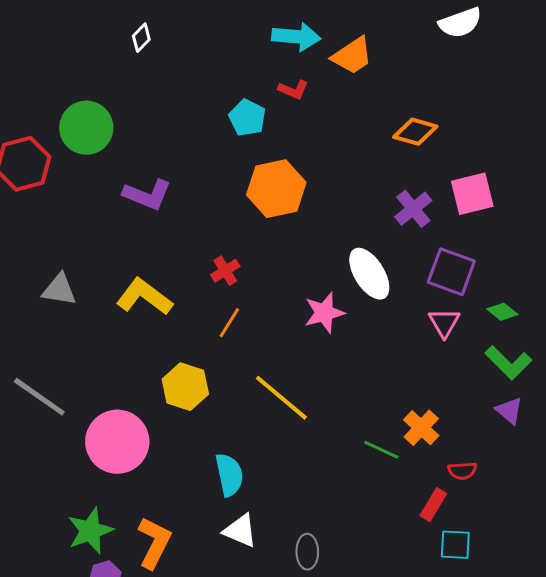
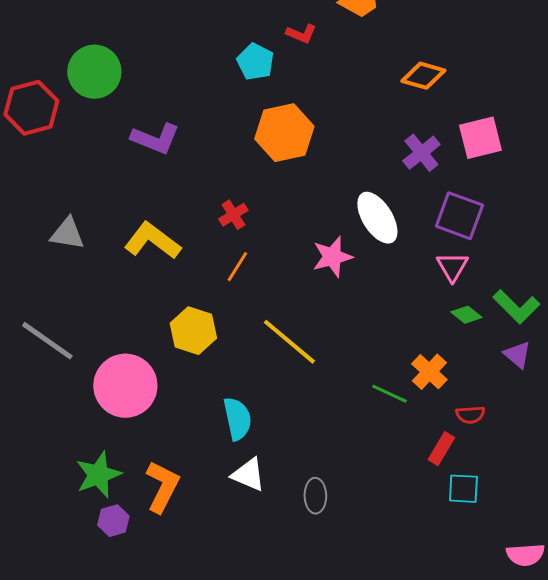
green diamond: (502, 312) -> (466, 315), moved

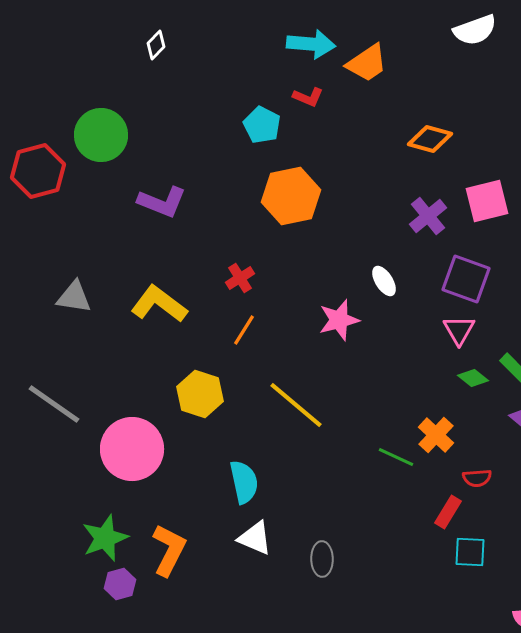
white ellipse: (377, 218) -> (384, 281), size x0.6

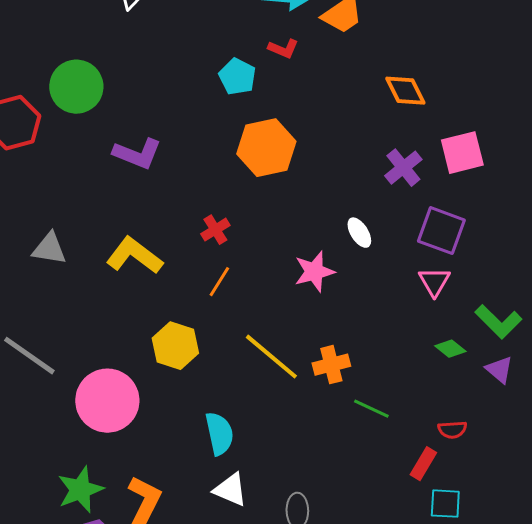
orange diamond: (430, 139) -> (405, 91), turned 48
green diamond: (473, 378) -> (450, 349), moved
orange cross: (436, 435) -> (331, 365), moved, turned 33

